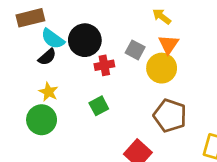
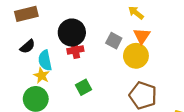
cyan semicircle: (53, 39) -> (45, 60), moved, turned 42
black semicircle: (47, 57) -> (28, 46), moved
red cross: (104, 65) -> (75, 50), moved

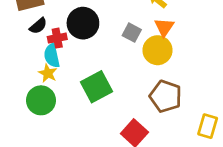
black semicircle: (28, 46) -> (38, 26), moved
red cross: (75, 50) -> (57, 38), moved
green square: (84, 87) -> (97, 87), size x1.6

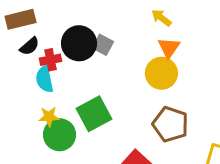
gray square: (132, 33) -> (103, 45), moved
yellow star: (48, 73) -> (49, 117), moved, turned -30
green circle: (41, 100) -> (59, 135), moved

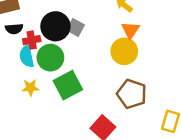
black semicircle: (30, 46) -> (14, 29), turned 36
green circle: (59, 135) -> (50, 58), moved

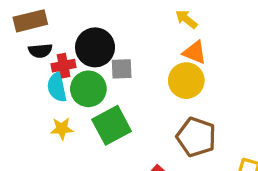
gray square: (75, 28) -> (122, 69), moved, turned -30
orange triangle: (130, 30) -> (195, 52), turned -42

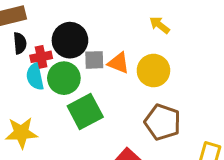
yellow arrow: (186, 19) -> (160, 25), moved
black semicircle: (40, 51) -> (20, 43), turned -90
orange triangle: (195, 52) -> (119, 63), moved
yellow star: (62, 129) -> (21, 133), moved, size x1.5

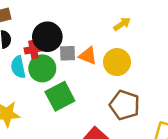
yellow arrow: (160, 25) -> (122, 24), turned 108
red cross: (41, 57) -> (33, 49), moved

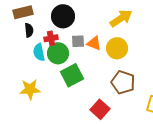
yellow arrow: (122, 24) -> (121, 18), size x1.6
black circle: (47, 37) -> (63, 16), moved

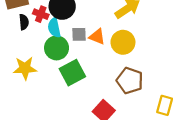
red cross: (51, 38) -> (41, 14), moved, turned 32
cyan semicircle: (39, 52) -> (54, 28), moved
yellow star: (30, 89) -> (25, 68), moved

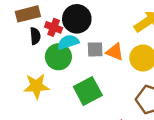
cyan semicircle: (54, 28) -> (68, 42), turned 84
green circle: (57, 48) -> (58, 57), moved

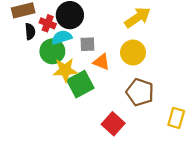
orange triangle: (115, 52) -> (101, 62), moved
yellow star: (36, 86) -> (65, 70), moved

